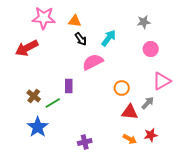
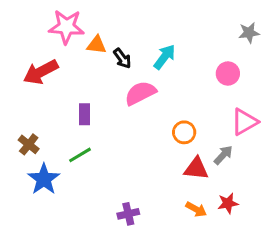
orange triangle: (75, 21) -> (97, 45), moved
gray star: (144, 22) -> (249, 33), moved
purple rectangle: (69, 86) -> (85, 114), moved
brown cross: (34, 96) -> (29, 144), moved
blue star: (38, 127) -> (44, 179), moved

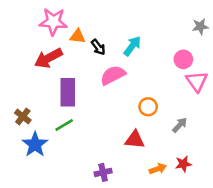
red arrow: (41, 72) -> (48, 58), moved
purple rectangle: (85, 114) -> (68, 92), size x1.6
pink triangle: (244, 122) -> (197, 81), moved, turned -35
red triangle: (196, 169) -> (135, 140), moved
orange arrow: (196, 209) -> (158, 169), turned -49

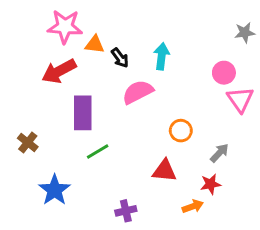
cyan arrow: (132, 46) -> (162, 56), turned -30
green line: (64, 125) -> (98, 151), moved
blue star: (35, 144) -> (55, 190), moved
red star: (183, 164) -> (211, 184), moved

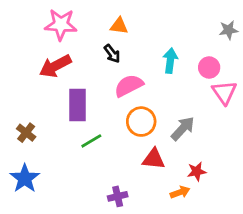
orange triangle: (95, 44) -> (119, 26), moved
cyan arrow: (162, 56) -> (170, 61), moved
orange circle: (181, 131) -> (141, 122), moved, size x1.4
gray arrow: (219, 153) -> (183, 128), moved, size x1.4
blue star: (55, 190) -> (25, 178), moved

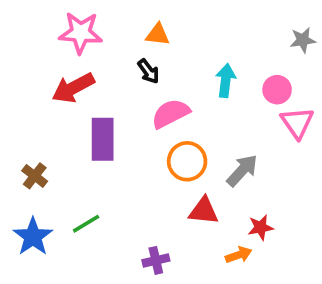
green line: (91, 141) -> (86, 224), moved

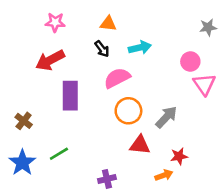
pink star: (81, 33) -> (55, 22), size x0.7
cyan arrow: (226, 80) -> (140, 48), moved, turned 70

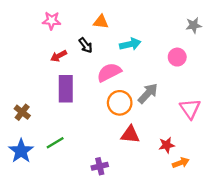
black arrow: (102, 49) -> (86, 45), moved
red arrow: (50, 60) -> (59, 56), moved, size x0.6
pink triangle: (204, 84) -> (190, 109), moved
gray arrow: (166, 117) -> (148, 93), moved
orange arrow: (164, 175) -> (181, 163), moved

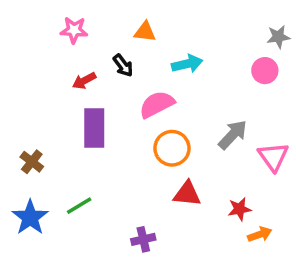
pink circle: (177, 57) -> (265, 71), moved
gray arrow: (148, 93) -> (233, 135), moved

